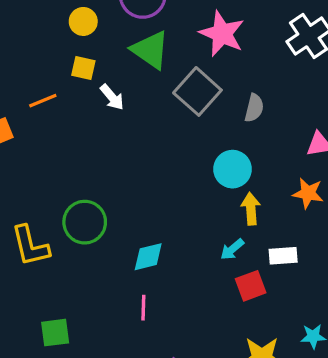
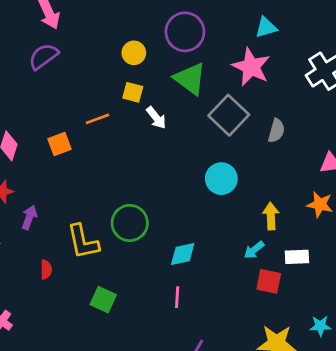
cyan circle: (233, 169) -> (221, 179), moved
red square: (251, 286) -> (269, 281), turned 30
green square: (55, 333) -> (103, 300), moved, turned 30

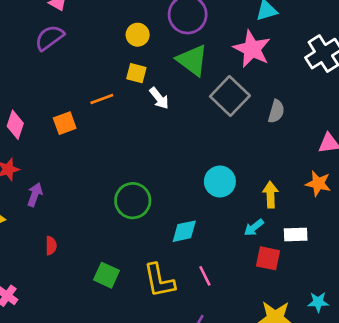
cyan circle: (221, 179) -> (220, 182), moved
yellow L-shape: (83, 242) -> (159, 281), moved
pink line: (177, 297) -> (205, 276), moved, turned -30

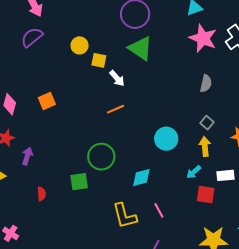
yellow circle: (138, 35) -> (79, 45), moved
pink star: (252, 49) -> (203, 38), moved
gray square: (230, 96) -> (207, 123), moved, size x0.5
orange line: (102, 99) -> (116, 109), moved
green square: (107, 275) -> (79, 182), moved, turned -30

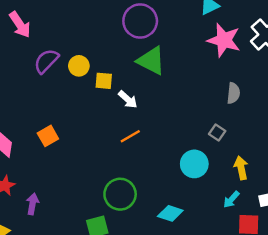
purple semicircle: (32, 37) -> (46, 61), moved
gray square: (207, 123) -> (217, 133), moved
cyan diamond: (141, 178) -> (170, 213), turned 40

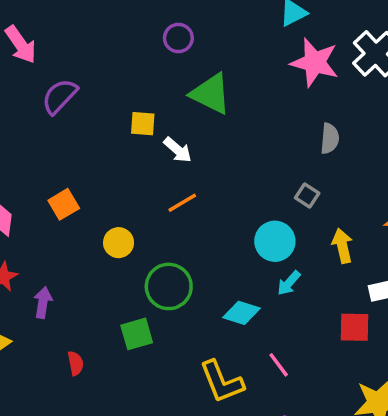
purple circle: (140, 21) -> (178, 38), moved, size x0.6
yellow circle: (79, 66) -> (119, 243), moved
cyan arrow: (231, 200) -> (289, 283), moved

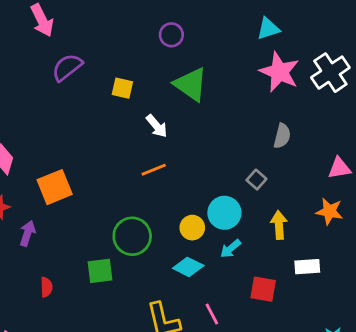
yellow square: (143, 124) -> (122, 88), moved
orange square: (64, 204) -> (55, 187), moved, size x1.4
yellow circle: (119, 243) -> (192, 228), moved
red square: (355, 327) -> (263, 289), moved

